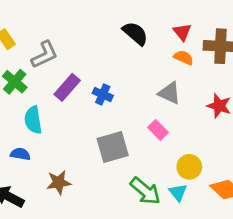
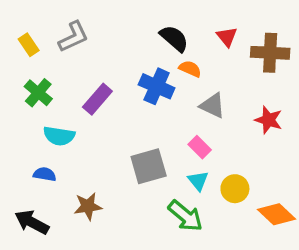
gray L-shape: (44, 55) -> (73, 37), moved
orange semicircle: (184, 58) -> (190, 69), moved
blue cross: (103, 94) -> (157, 86), moved, size x1.5
cyan semicircle: (33, 120) -> (59, 136), turned -72
cyan triangle: (178, 192) -> (198, 181), moved

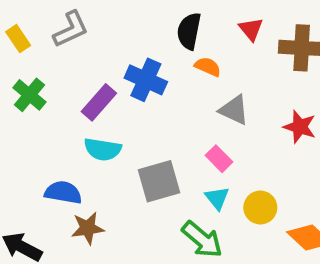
black semicircle: (174, 38) -> (189, 31), turned -120
blue cross: (157, 86) -> (146, 80), moved
cyan semicircle: (59, 136) -> (103, 149), moved
blue semicircle: (45, 174) -> (63, 192), moved, size x1.4

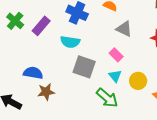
purple rectangle: (99, 102) -> (41, 26), moved
cyan semicircle: (103, 149) -> (70, 42), moved
gray square: (159, 181) -> (84, 67), turned 35

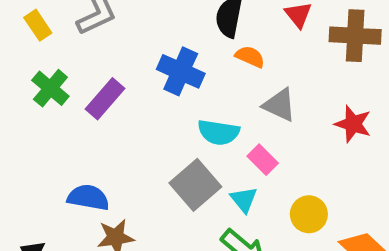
cyan semicircle: (70, 42) -> (219, 132), moved
gray square: (84, 67) -> (195, 185), turned 30
cyan triangle: (115, 76) -> (244, 200), moved

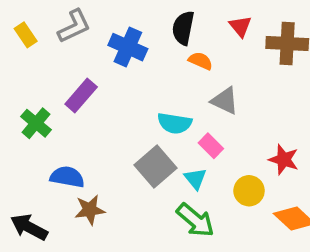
blue cross: (181, 71) -> (128, 47), moved
green cross: (50, 88) -> (36, 123), moved
red star: (353, 124) -> (284, 160), moved

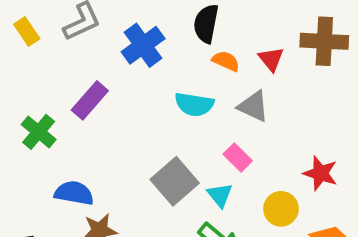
red triangle: (240, 26) -> (271, 59), moved
blue cross: (128, 47) -> (143, 45), turned 30
cyan semicircle: (175, 123) -> (194, 104), moved

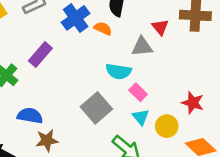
orange semicircle: (226, 61) -> (103, 28), moved
cyan semicircle: (194, 104) -> (119, 71), moved
gray triangle: (253, 106) -> (142, 47), moved, turned -30
cyan triangle: (220, 195) -> (141, 117), moved

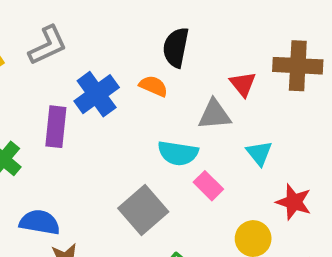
blue cross: (76, 18) -> (97, 94), moved
purple rectangle: (40, 54) -> (56, 127), turned -35
cyan triangle: (141, 117) -> (259, 153), moved

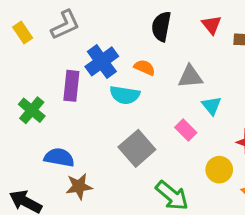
red triangle: (243, 84) -> (212, 25), moved
orange semicircle: (153, 86) -> (145, 68), moved
cyan semicircle: (178, 153) -> (125, 95), moved
cyan triangle: (259, 153) -> (212, 106), moved

